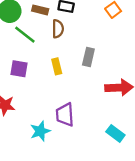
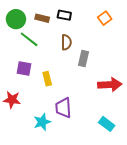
brown semicircle: (58, 29) -> (66, 42), moved
yellow rectangle: (57, 66) -> (47, 79), moved

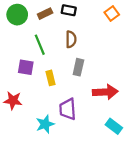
brown rectangle: (42, 18) -> (45, 14), turned -40
green line: (29, 39) -> (40, 45), moved, turned 30
gray rectangle: (83, 58) -> (78, 67), moved
red arrow: (110, 85) -> (105, 92), moved

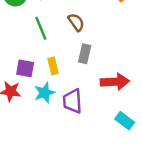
brown semicircle: (71, 39) -> (76, 22), turned -35
purple square: (26, 67) -> (25, 68), moved
cyan star: (45, 124) -> (45, 93), moved

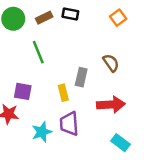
brown semicircle: (76, 22) -> (111, 63), moved
yellow rectangle: (53, 66) -> (63, 93), moved
cyan star: (45, 93) -> (42, 132), moved

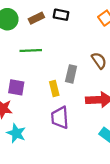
green line: (38, 52) -> (31, 51), turned -70
cyan star: (42, 132) -> (16, 133), moved, turned -30

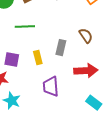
yellow rectangle: (54, 89) -> (38, 58), moved

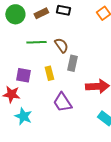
brown semicircle: (86, 36) -> (61, 45), moved
purple trapezoid: (51, 87) -> (62, 102), turned -30

